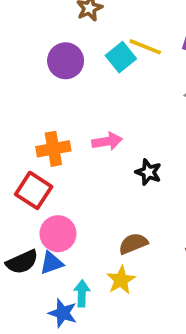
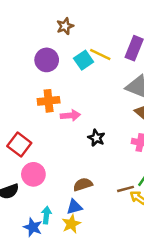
orange cross: (53, 149) -> (49, 101), moved
blue triangle: (51, 263) -> (74, 207), moved
yellow star: (121, 280) -> (71, 224), moved

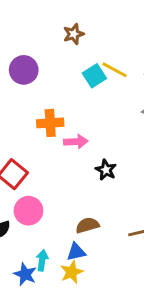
purple circle: (47, 60) -> (24, 70), moved

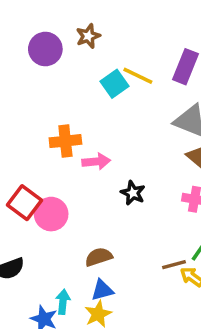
purple circle: (24, 70) -> (45, 49), moved
pink circle: (28, 211) -> (51, 214), moved
brown semicircle: (87, 225) -> (99, 257), moved

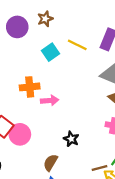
cyan square: (115, 84) -> (50, 52), moved
black star: (133, 193) -> (71, 139), moved
brown semicircle: (99, 257) -> (50, 163), turned -42

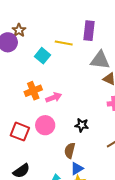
brown star: (45, 19) -> (19, 30), moved
pink circle: (20, 134) -> (45, 125), moved

